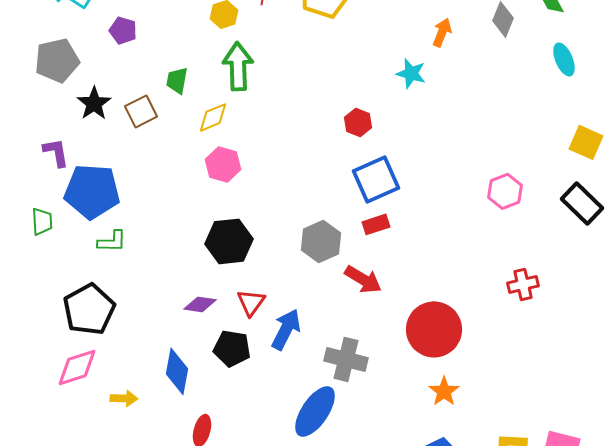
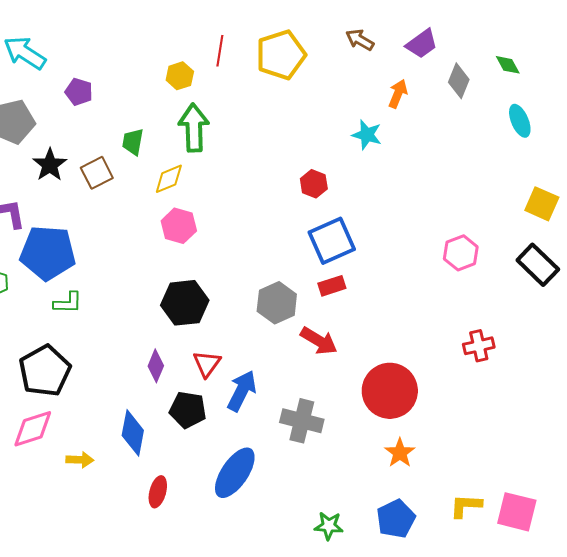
purple diamond: (200, 304) -> (156, 366), turned -76
blue ellipse: (315, 411) -> (235, 473), moved

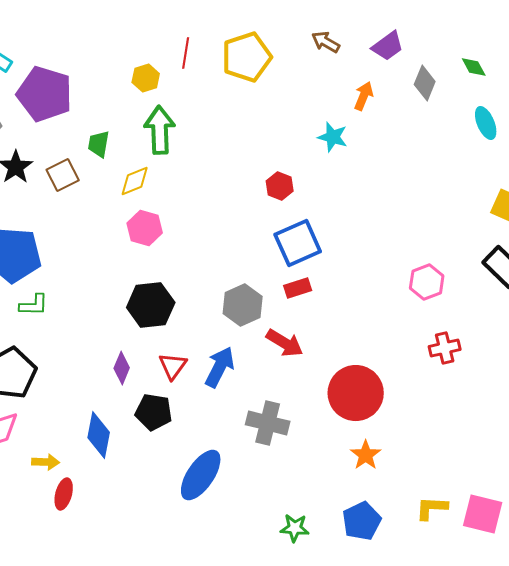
purple pentagon: (79, 92) -> (45, 94), size x2.0
pink hexagon: (461, 253) -> (427, 282), moved
blue arrow: (242, 391) -> (220, 367), moved
red ellipse: (158, 492) -> (64, 494), moved

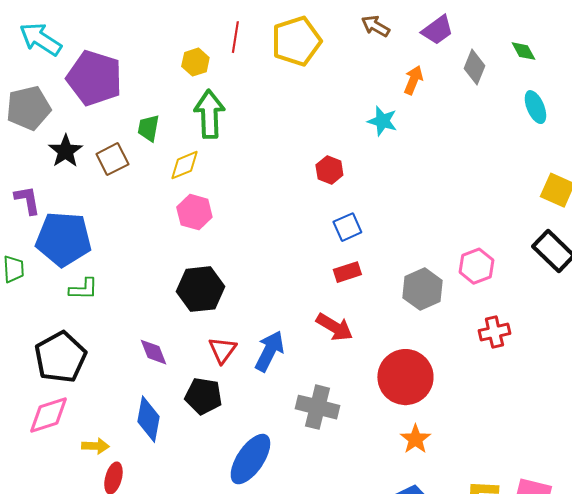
blue square: (298, 243) -> (347, 227), size x0.6
gray hexagon: (243, 305) -> (422, 289), moved
purple diamond: (122, 368) -> (153, 352), moved, turned -44

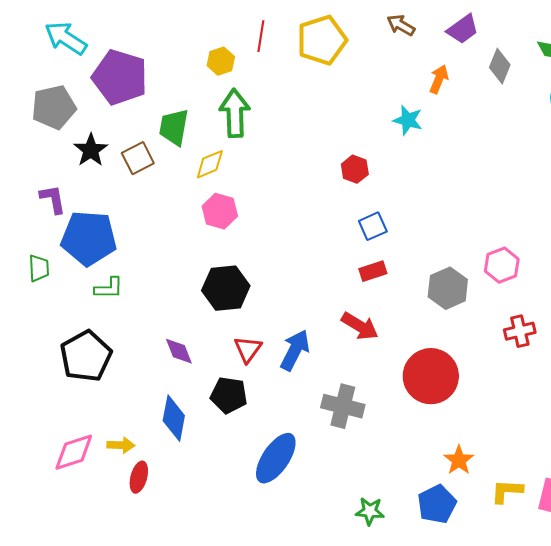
green trapezoid: (148, 128) -> (174, 127), size x1.4
pink diamond: (48, 415) -> (74, 452), moved
orange star: (415, 439) -> (459, 460), moved

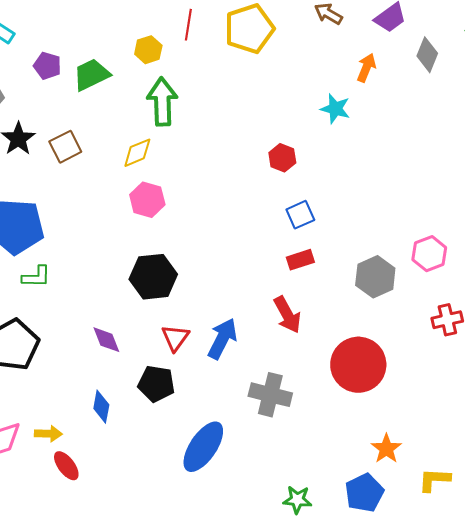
purple pentagon: (120, 77) -> (47, 66), size x0.5
green trapezoid: (174, 127) -> (91, 75), moved, turned 54
red arrow: (360, 326) -> (287, 315), turned 30
blue diamond: (174, 418) -> (101, 407), size x0.7
red ellipse: (139, 477) -> (66, 466), turned -52

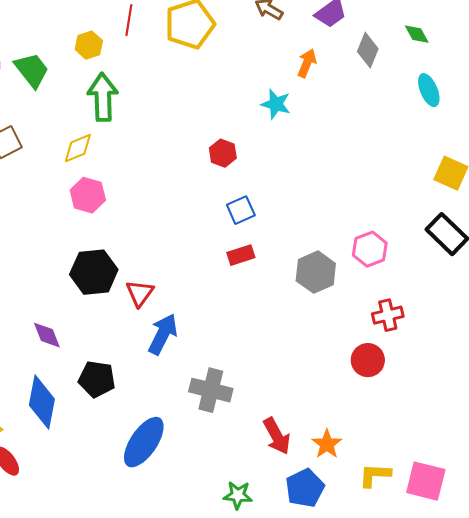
green trapezoid: (91, 75) -> (32, 70), turned 78
red arrow: (287, 315) -> (277, 436), moved
red triangle: (175, 338) -> (140, 293), moved
red circle: (358, 365) -> (368, 360), moved, size x0.6
blue diamond: (101, 407) -> (42, 402), size x1.6

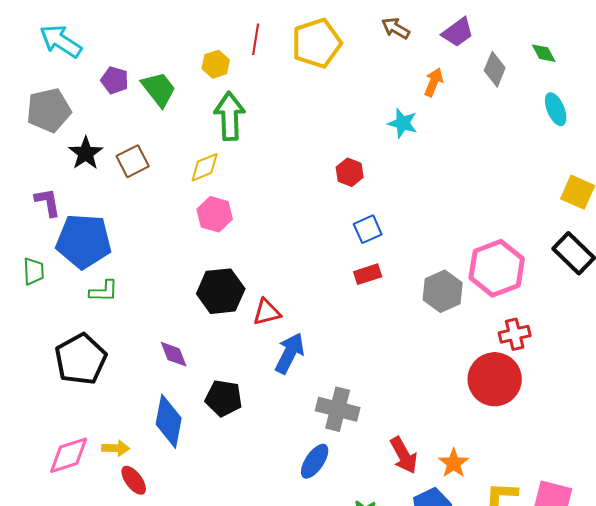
pink hexagon: (370, 249) -> (497, 268), size x1.6
red triangle: (140, 293) -> (267, 312), turned 40
red circle: (368, 360) -> (495, 379), size x1.6
blue ellipse: (144, 442) -> (315, 461), moved, size x0.7

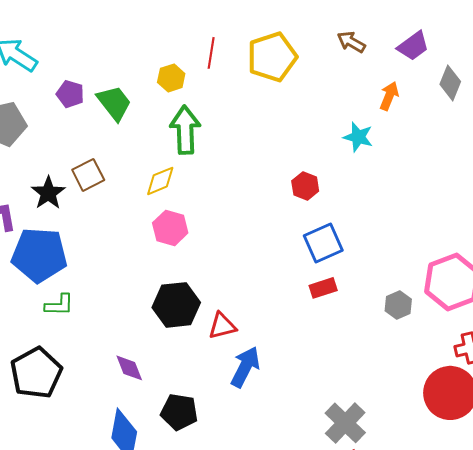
black star: (86, 153) -> (48, 193), moved
blue square: (368, 229) -> (323, 243), size x1.4
gray hexagon: (443, 291) -> (398, 305), size x0.7
gray cross: (338, 409) -> (345, 423), moved, turned 30

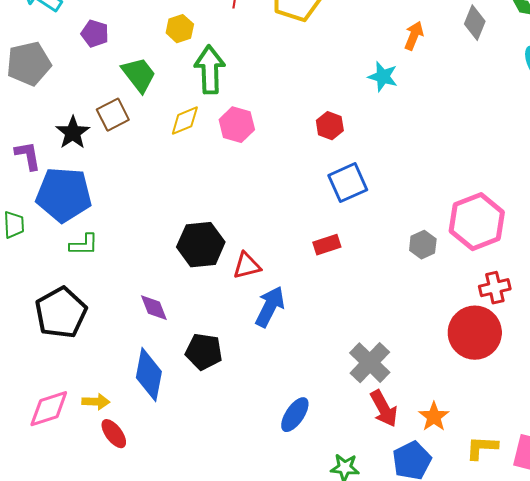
yellow hexagon: (171, 78) -> (180, 29), moved
green trapezoid: (114, 103) -> (139, 75), moved
pink hexagon: (170, 228) -> (237, 125), moved
red rectangle: (323, 288) -> (327, 245), moved

